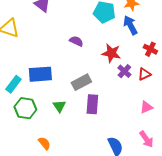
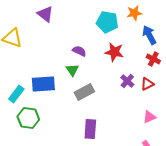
blue arrow: (130, 25) -> (149, 35), moved
red star: (111, 53) -> (114, 52), moved
purple rectangle: (92, 104) -> (90, 129), moved
green triangle: (59, 106) -> (72, 70), moved

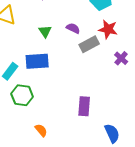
green triangle: (72, 70) -> (45, 31), moved
gray rectangle: (84, 92) -> (89, 44), moved

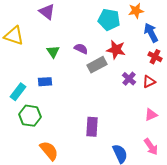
blue rectangle: (37, 61) -> (45, 82), size x0.6
orange semicircle: (41, 130) -> (49, 151), size x1.5

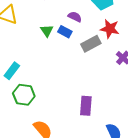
purple semicircle: (81, 49) -> (75, 17), moved
blue rectangle: (45, 82) -> (65, 32), moved, turned 32

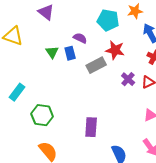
blue rectangle: (65, 32) -> (70, 53), turned 48
green hexagon: (24, 95) -> (42, 115), moved

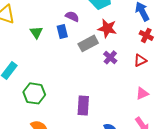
green triangle: (52, 52) -> (36, 32), moved
purple cross: (128, 79) -> (110, 57), moved

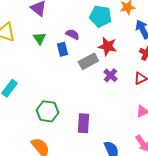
green triangle: (36, 32) -> (39, 38), moved
green hexagon: (34, 93) -> (47, 111), moved

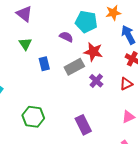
purple semicircle: (72, 34) -> (66, 37), moved
blue rectangle: (62, 49) -> (44, 64), moved
purple rectangle: (83, 123) -> (83, 125), moved, turned -30

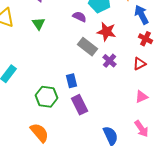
blue rectangle: (44, 64) -> (71, 81), moved
gray rectangle: (74, 67) -> (87, 47), turned 66
purple rectangle: (83, 125) -> (79, 105), moved

